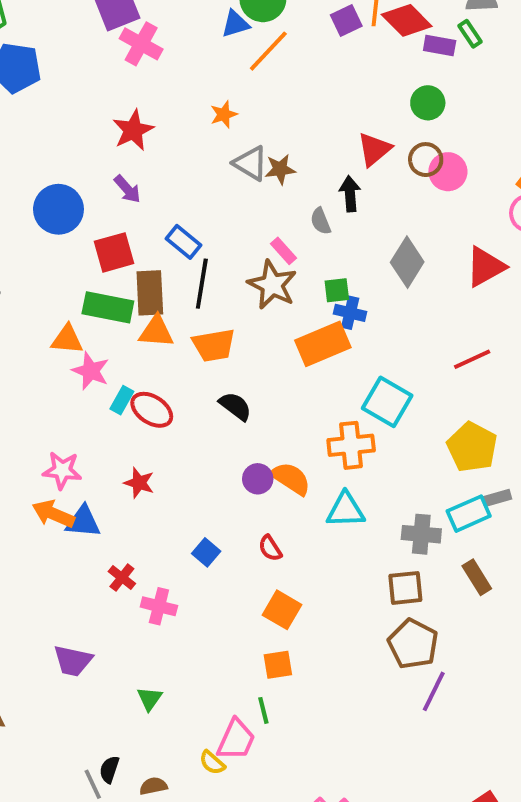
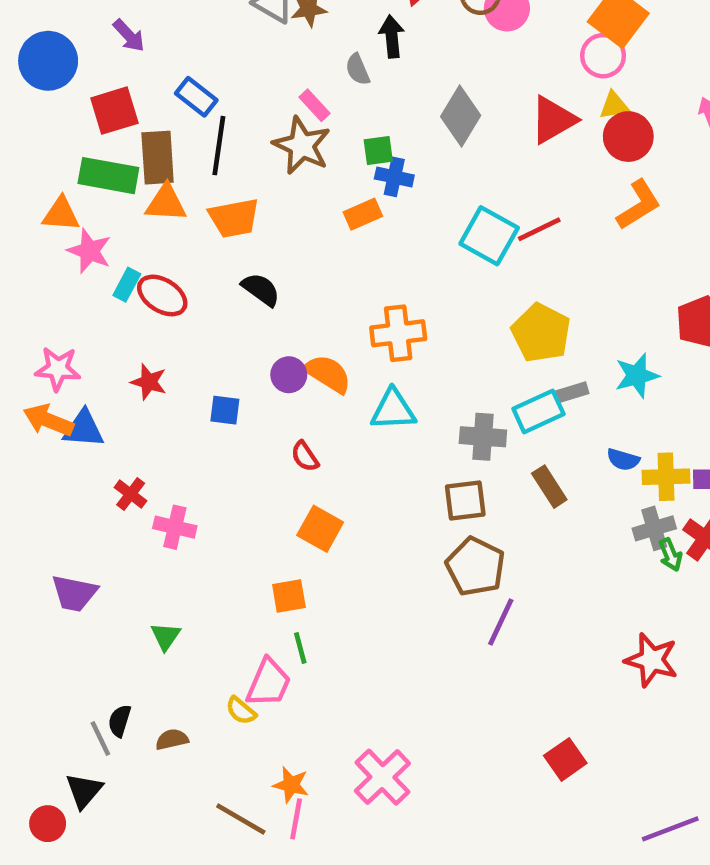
orange rectangle: (323, 344) -> (363, 214), size x0.6
cyan square: (387, 402) -> (489, 236), moved
blue square: (206, 552) -> (225, 410), moved, turned -32
orange square: (278, 665) -> (289, 596), moved

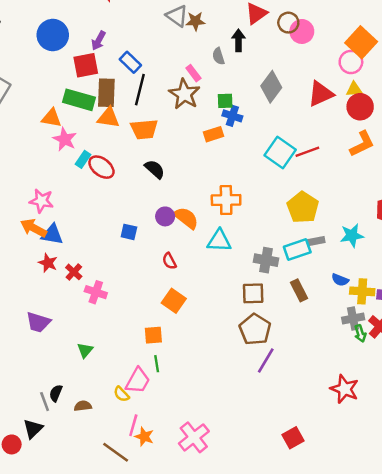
purple arrow: (129, 36) -> (98, 41), moved, turned 66
red star: (149, 382) -> (48, 263), moved
pink line: (296, 819) -> (133, 425), moved

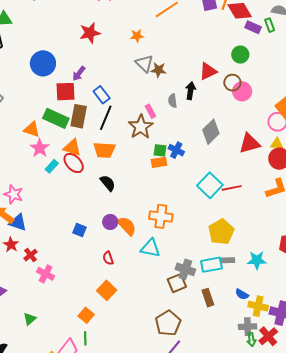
green square: (225, 101) -> (160, 150), moved
orange triangle: (108, 118) -> (72, 148), moved
red ellipse: (101, 167) -> (74, 163), moved
brown square: (253, 293) -> (177, 283), moved, turned -30
orange square: (153, 335) -> (86, 315), turned 35

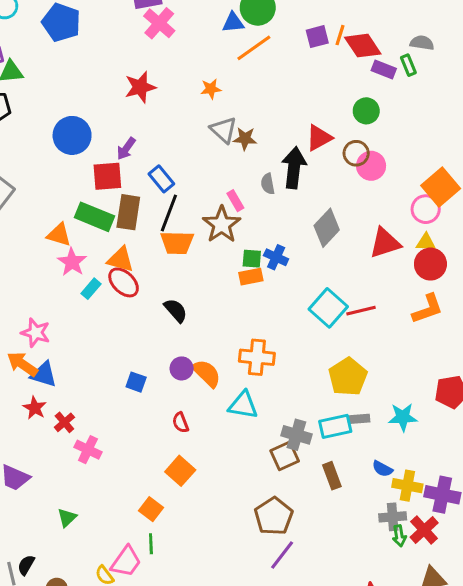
black arrow: (190, 91) -> (294, 168), size x1.5
orange trapezoid: (104, 150) -> (177, 243), moved

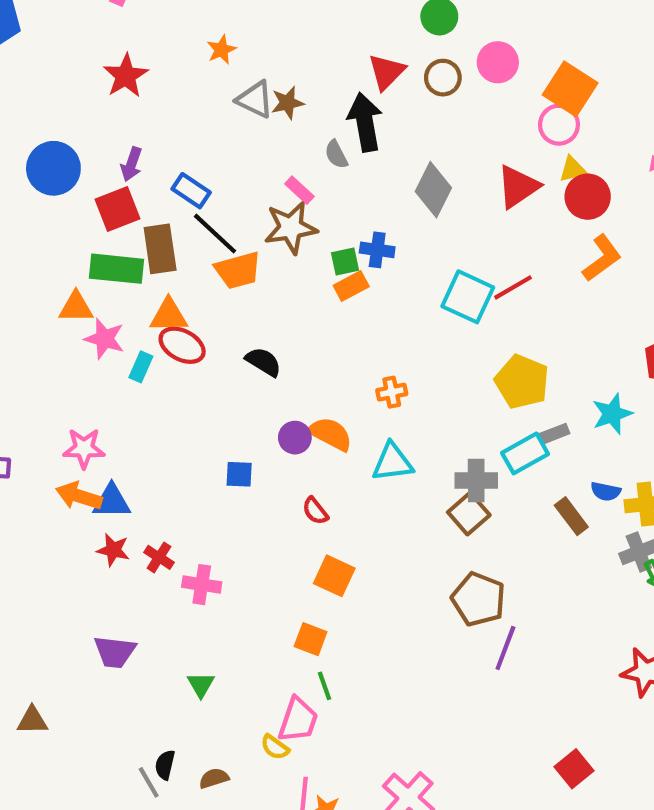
pink circle: (371, 166) -> (498, 62), moved
black line: (169, 213) -> (215, 234), turned -51
brown star: (222, 224) -> (291, 228), turned -30
orange cross: (257, 357) -> (392, 392), size x0.6
brown rectangle: (332, 476) -> (571, 516), moved

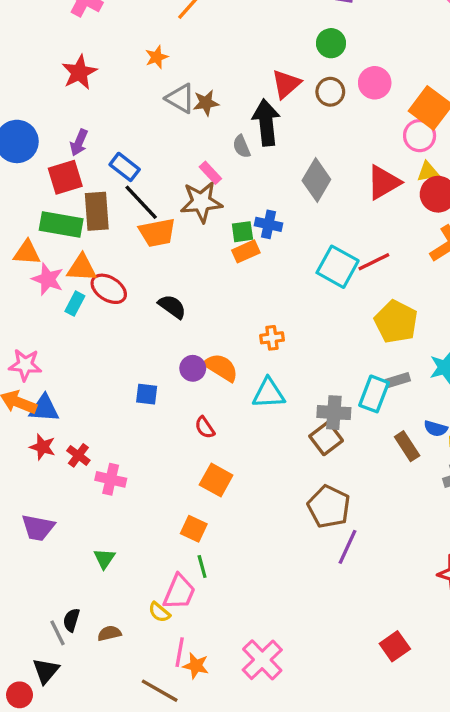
orange triangle: (169, 316) -> (82, 268), moved
yellow pentagon: (522, 382) -> (396, 322), moved
cyan rectangle: (525, 453) -> (374, 394), turned -44

